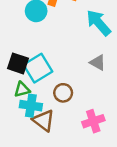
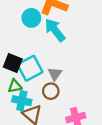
cyan arrow: (99, 23) -> (55, 30), moved
gray triangle: (98, 63) -> (55, 74), moved, turned 32

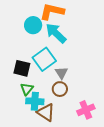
cyan square: (30, 68) -> (44, 59), moved
green triangle: (15, 86) -> (27, 89), turned -32

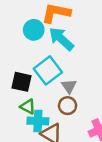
green triangle: (27, 89) -> (28, 106), turned -40

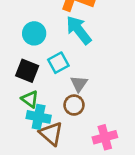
cyan circle: (34, 30) -> (34, 33), moved
cyan square: (48, 70) -> (58, 63), size x0.7

